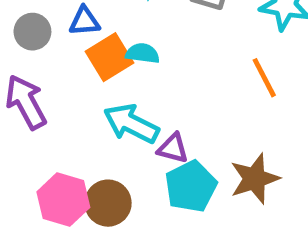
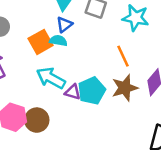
blue triangle: (85, 21) -> (64, 25), moved, turned -36
brown star: (255, 179) -> (125, 88), moved
cyan pentagon: (191, 186) -> (92, 91), moved

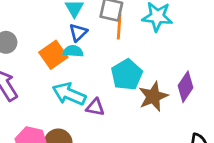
orange line: (123, 56) -> (119, 27), moved, turned 35
cyan pentagon: (92, 91) -> (127, 75), moved

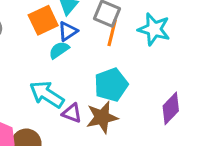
cyan semicircle: (73, 51) -> (59, 50), turned -48
orange square: (53, 55) -> (43, 20), moved
brown star: (153, 96) -> (102, 117), moved

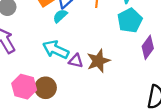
cyan pentagon: (111, 85) -> (130, 20), moved

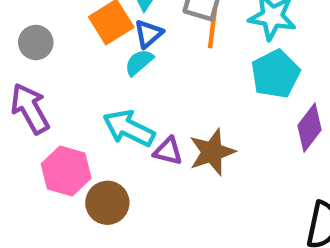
pink hexagon: (24, 87) -> (66, 171), moved

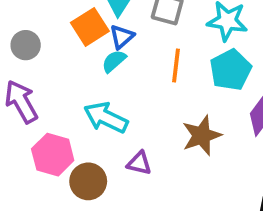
orange line: (212, 29) -> (176, 66), moved
purple triangle: (168, 151) -> (139, 163), moved
brown star: (212, 152) -> (202, 135), moved

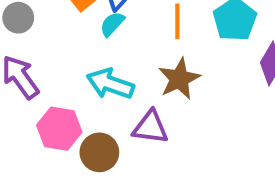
brown star: (202, 135) -> (179, 79), moved
purple triangle: (139, 163) -> (150, 127), size x1.4

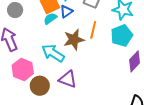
cyan semicircle: (112, 24) -> (50, 18), moved
brown star: (179, 79) -> (74, 40), moved

